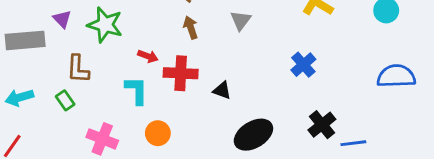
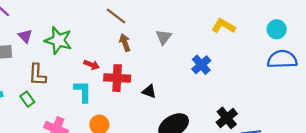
blue cross: (303, 65) -> (201, 65), moved
blue semicircle: (396, 76) -> (282, 59), moved

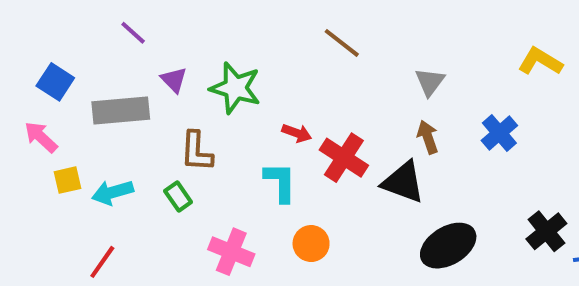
brown arrow: (125, 43) -> (428, 137), moved
red cross: (117, 78) -> (344, 158), turned 30
black triangle: (149, 91) -> (403, 182), size x1.6

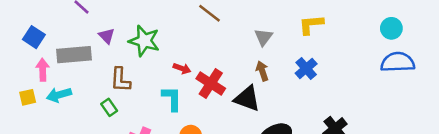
yellow L-shape: (540, 61) -> (311, 25), moved, turned -36
pink arrow: (41, 137) -> (43, 70), moved, turned 45
yellow square: (68, 180) -> (28, 97), moved
cyan arrow: (113, 192) -> (59, 95), moved

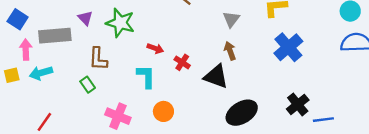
blue cross: (306, 68) -> (288, 47), moved, size x1.4
red cross: (211, 83) -> (182, 62), size x0.6

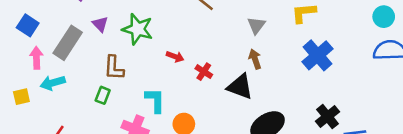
gray rectangle: (55, 36) -> (68, 43), turned -52
yellow square: (12, 75) -> (21, 97), moved
cyan L-shape: (146, 76) -> (155, 100), moved
green rectangle: (88, 85) -> (103, 95), turned 56

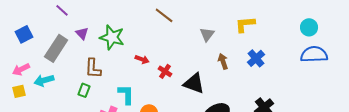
blue square: (28, 25) -> (24, 34), turned 30
blue cross: (317, 55) -> (256, 58), size x0.7
pink arrow: (36, 58) -> (21, 69), moved, turned -114
brown arrow: (255, 59) -> (223, 61), moved

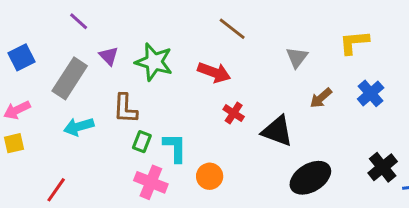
red arrow: (142, 59) -> (214, 72), moved, size x1.5
brown arrow: (223, 61) -> (321, 98), turned -112
cyan arrow: (44, 80) -> (79, 127), moved
green rectangle: (84, 90) -> (142, 142), moved

